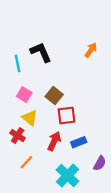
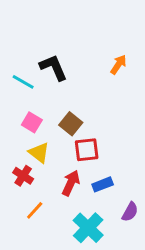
cyan line: (18, 63) -> (23, 82), turned -49

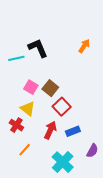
cyan line: (23, 82) -> (16, 58), turned -42
pink square: (32, 122) -> (31, 87), moved
red square: (87, 150) -> (62, 107), turned -36

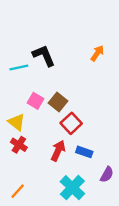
yellow triangle: (28, 109) -> (16, 122), moved
blue rectangle: (73, 131) -> (84, 152), turned 40
orange line: (25, 150) -> (18, 191), moved

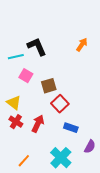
pink square: (36, 101) -> (26, 76), moved
brown square: (58, 102) -> (49, 86), turned 35
red arrow: (58, 151) -> (38, 124), moved
orange line: (18, 191) -> (24, 161), moved

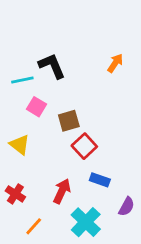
red cross: (16, 122) -> (15, 194), moved
red arrow: (38, 124) -> (62, 191), moved

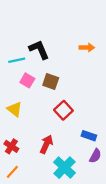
orange arrow: (115, 63) -> (87, 48), turned 56
brown square: (69, 121) -> (51, 82), moved, turned 35
blue rectangle: (100, 180) -> (89, 136), moved
orange line: (34, 226) -> (12, 172), moved

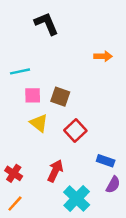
black L-shape: (39, 50) -> (46, 24), moved
pink square: (27, 80) -> (33, 95), turned -32
yellow triangle: (15, 109) -> (39, 123), moved

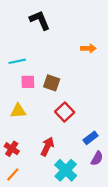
yellow triangle: (39, 123) -> (18, 111), moved, turned -42
blue rectangle: (106, 161) -> (90, 138), turned -56

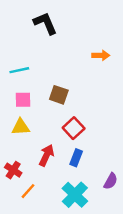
pink square: (28, 82) -> (23, 100), moved
blue rectangle: (90, 138) -> (76, 158), moved, turned -32
red arrow: (47, 147) -> (46, 155), moved
orange line: (13, 175) -> (28, 191), moved

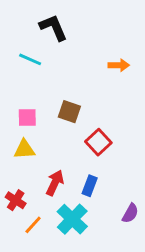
cyan line: (19, 70) -> (30, 59), moved, turned 36
red square: (74, 128) -> (98, 142), moved
cyan cross: (75, 195) -> (72, 219), moved

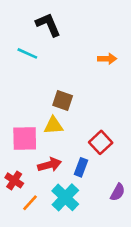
pink square: (27, 117) -> (25, 139), moved, size x1.5
red square: (98, 142) -> (101, 142), moved
yellow triangle: (24, 149) -> (53, 125), moved
red arrow: (55, 183) -> (50, 165), turned 50

